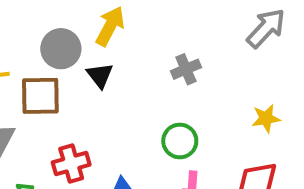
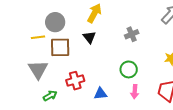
gray circle: (61, 49) -> (55, 22), moved

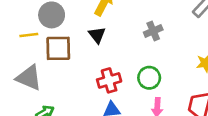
gray triangle: (38, 69) -> (29, 78), turned -35
red cross: (75, 81) -> (109, 80), moved

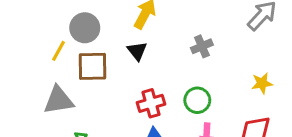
yellow line: (29, 35) -> (59, 51), turned -54
gray triangle: (29, 78) -> (59, 100), turned -32

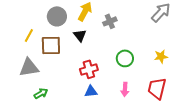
gray circle: (85, 28) -> (57, 16), moved
gray cross: (202, 46) -> (110, 21), moved
green circle: (197, 100) -> (125, 58), moved

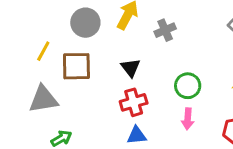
black triangle: (80, 35) -> (131, 68), moved
pink arrow: (125, 89) -> (188, 119), moved

